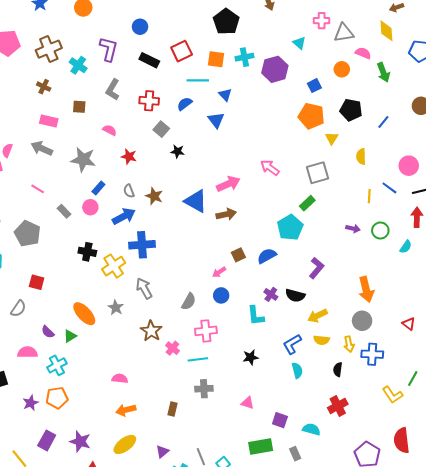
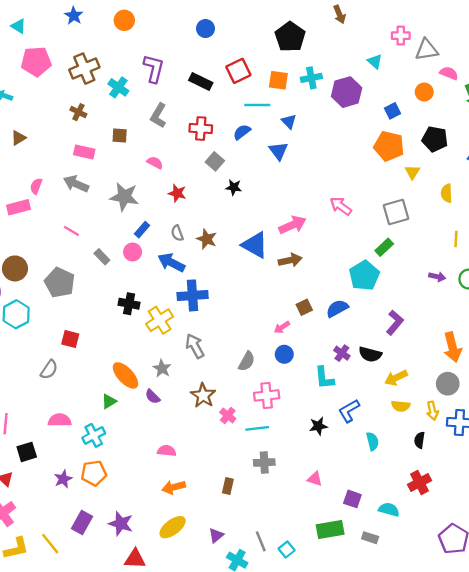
blue circle: (140, 27) -> (205, 29), moved
blue arrow: (124, 216) -> (171, 263), turned -125
purple semicircle: (48, 332) -> (153, 397), moved
blue L-shape: (292, 344) -> (349, 411), moved
gray rectangle: (295, 454) -> (370, 538), turned -48

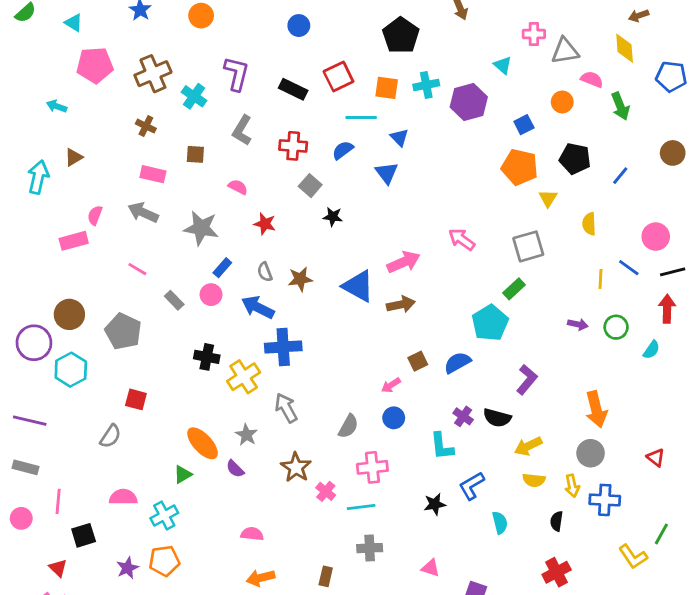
brown star: (207, 239) -> (300, 279), turned -30

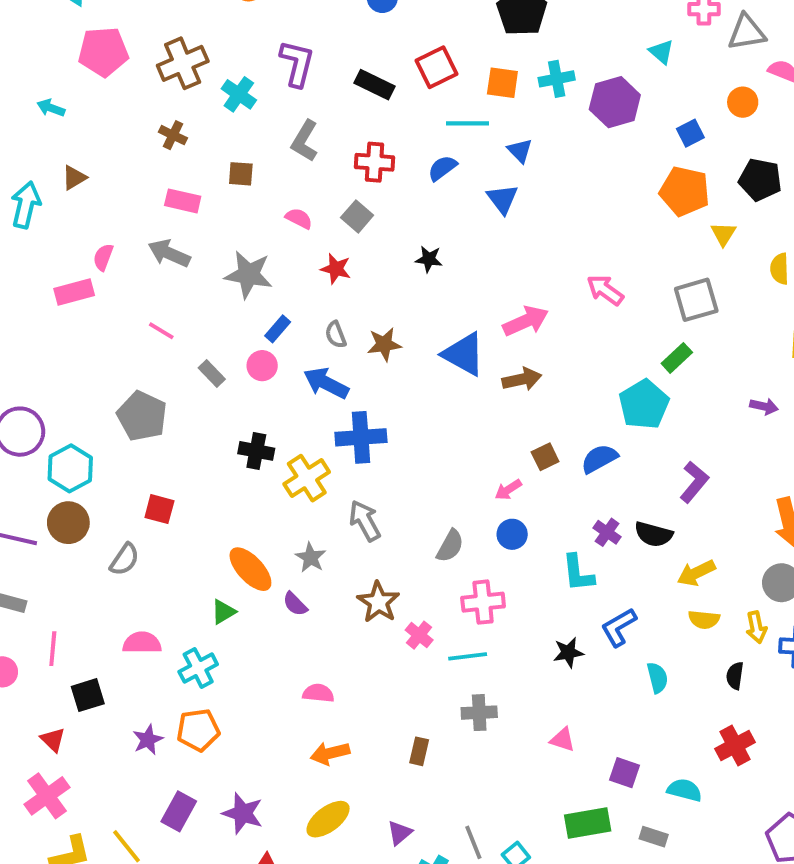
gray square: (310, 186) -> (357, 216), moved
brown circle: (69, 314) -> (68, 523), moved

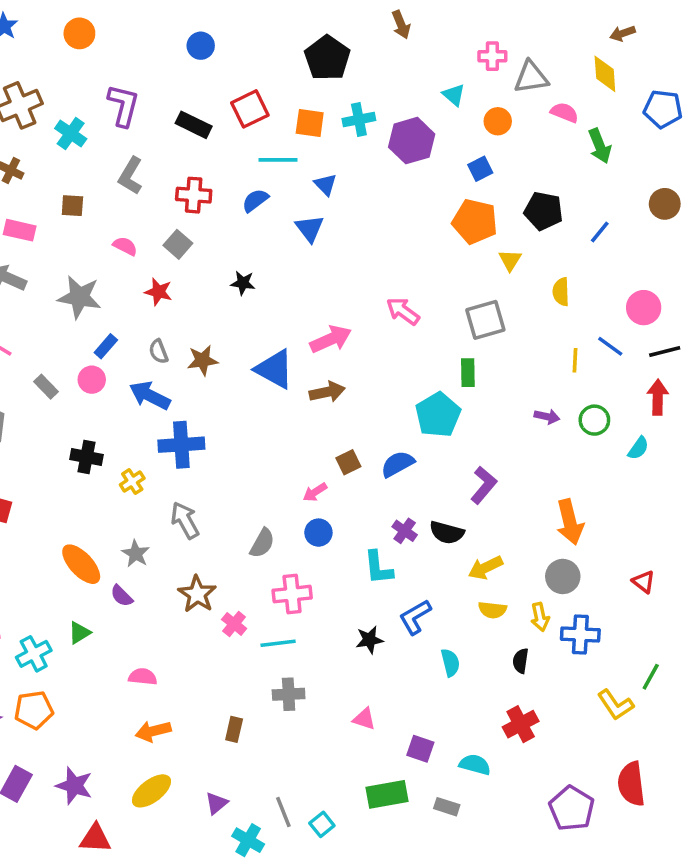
orange circle: (743, 102) -> (498, 121), moved
green rectangle: (677, 358) -> (468, 373), turned -48
yellow cross: (307, 478) -> (132, 482), size x0.6
green triangle: (223, 612) -> (79, 633), moved

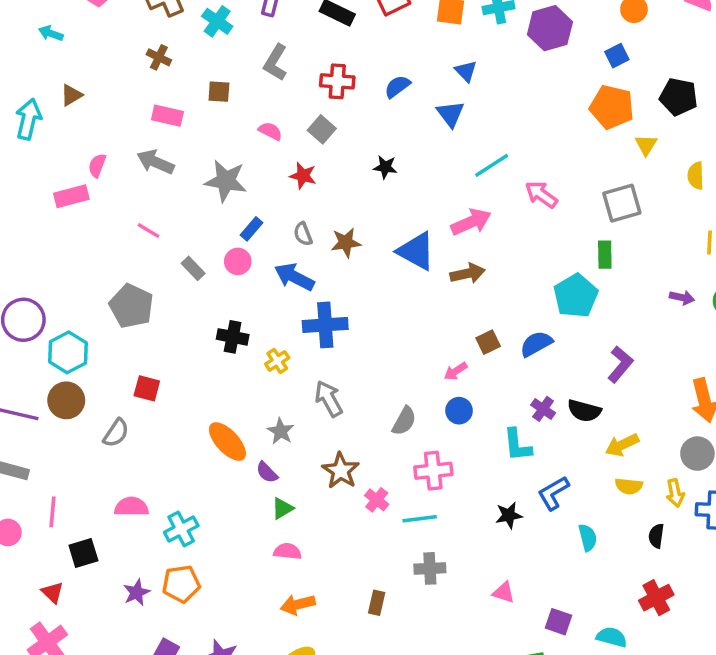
cyan line: (278, 160) -> (492, 165), moved, turned -33
green triangle: (79, 633) -> (282, 508), moved

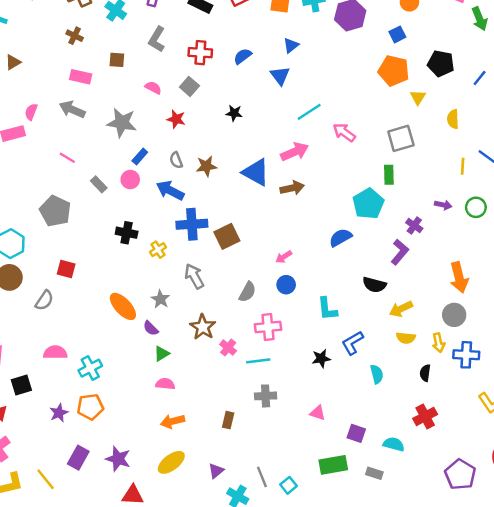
blue triangle: (466, 71) -> (291, 45), turned 35
brown square: (488, 342) -> (227, 236), moved, size x1.5
purple cross: (543, 409) -> (414, 225), moved

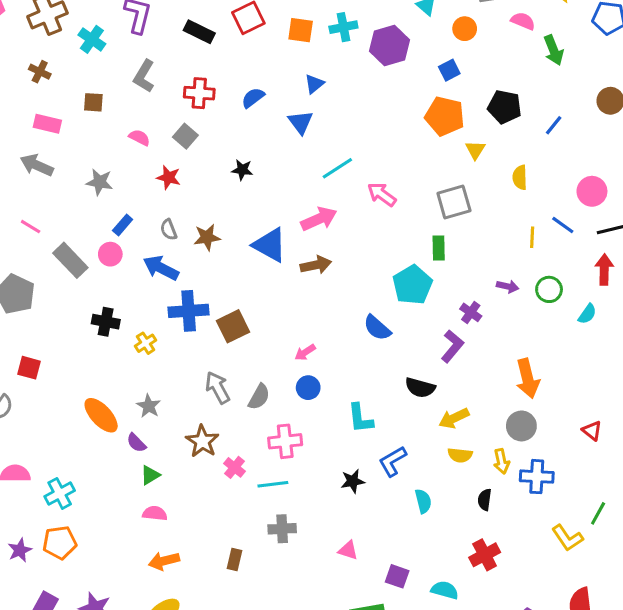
gray star: (122, 123) -> (100, 182), size x0.7
gray rectangle: (99, 184) -> (70, 260), size x1.6
blue semicircle: (341, 238) -> (377, 328), turned -110
gray arrow: (194, 276) -> (218, 388), moved

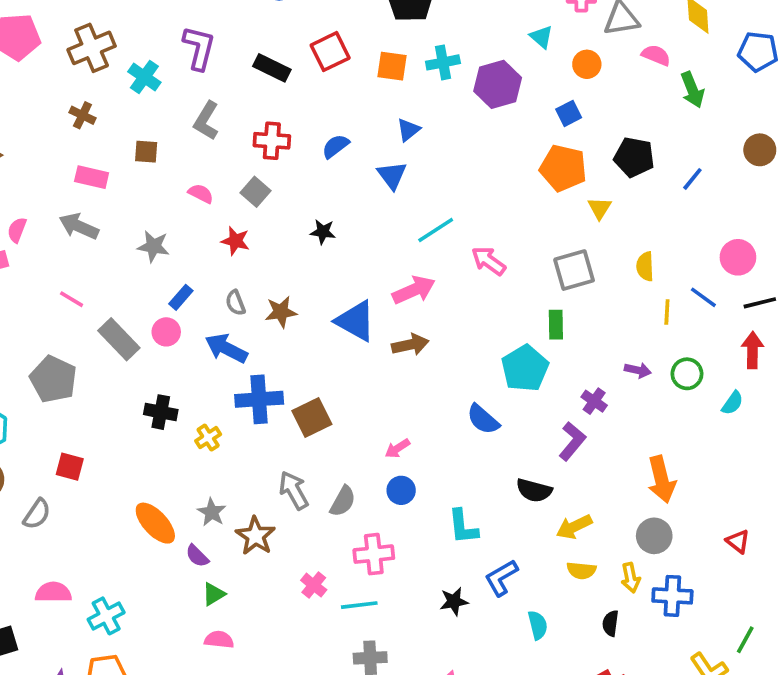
yellow semicircle: (520, 177) -> (645, 266), moved
brown star: (202, 441) -> (255, 536), moved

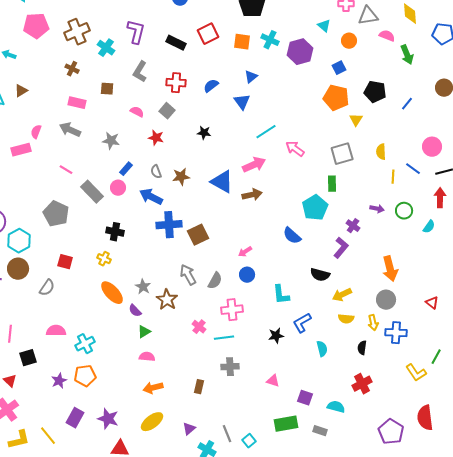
cyan cross: (443, 62) -> (270, 40), turned 36
yellow cross: (208, 438) -> (104, 259), moved, turned -32

